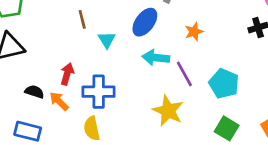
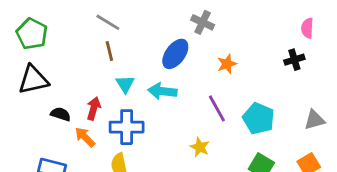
cyan triangle: (107, 40) -> (125, 84), moved
cyan arrow: (156, 58) -> (162, 91), moved
black semicircle: (34, 92) -> (61, 114), moved
yellow star: (168, 111) -> (200, 147), size x0.6

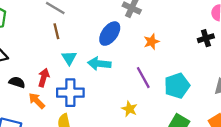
cyan pentagon: (259, 118) -> (177, 86), turned 30

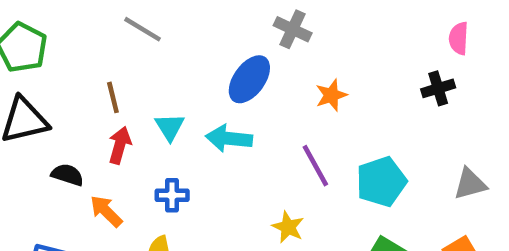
brown line: (56, 31) -> (113, 97), moved
red arrow: (44, 78) -> (120, 145), moved
blue cross: (70, 93) -> (172, 195), size x0.6

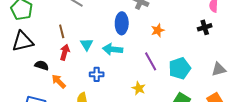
blue ellipse: (249, 79) -> (122, 23), turned -35
blue cross: (172, 195) -> (97, 74), moved

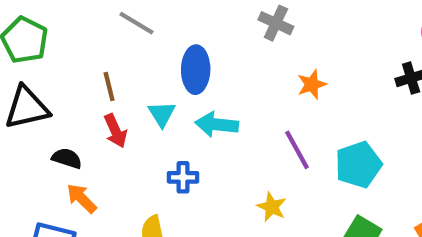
blue ellipse: (122, 23) -> (196, 70), moved
red arrow: (65, 52) -> (115, 131), turned 140
orange arrow: (59, 81) -> (82, 198), moved

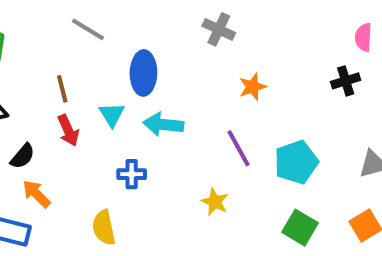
black semicircle: (67, 158) -> (23, 156), turned 112

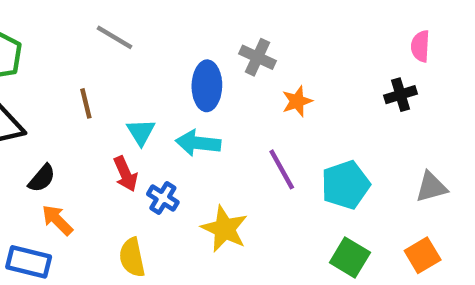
gray cross: (219, 29) -> (258, 57), moved
blue ellipse: (143, 73) -> (207, 86), moved
red arrow: (68, 130) -> (125, 174), moved
blue cross: (132, 174) -> (163, 198), turned 32
yellow star: (215, 202) -> (224, 229), moved, size x1.5

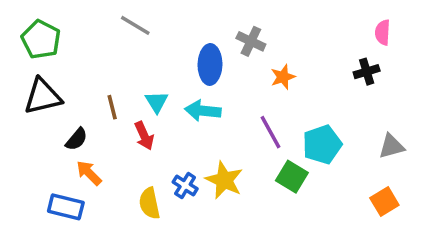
brown line: (86, 103) -> (112, 107), moved
blue cross: (163, 198) -> (185, 185), moved
green square: (350, 257) -> (292, 177), moved

